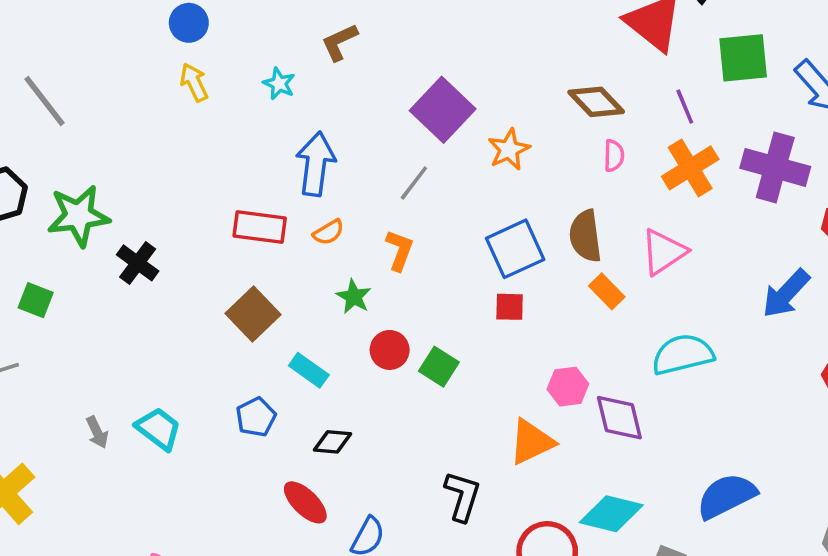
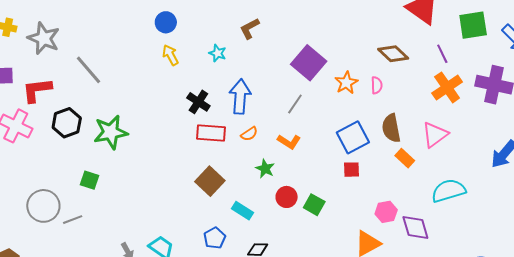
pink semicircle: (614, 156) -> (377, 85), moved
orange L-shape: (399, 250) -> (289, 142), turned 105
black cross: (138, 263) -> (198, 102), moved

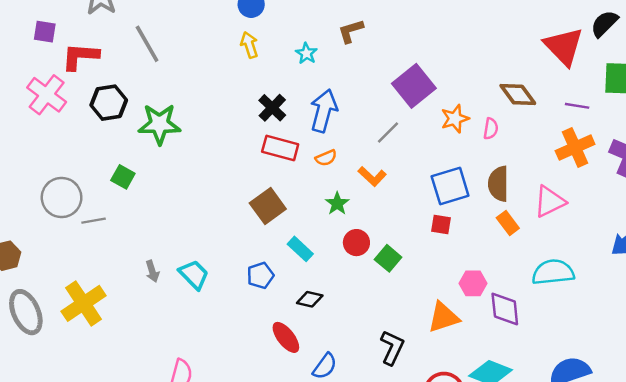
purple line: (442, 54) -> (577, 106), turned -66

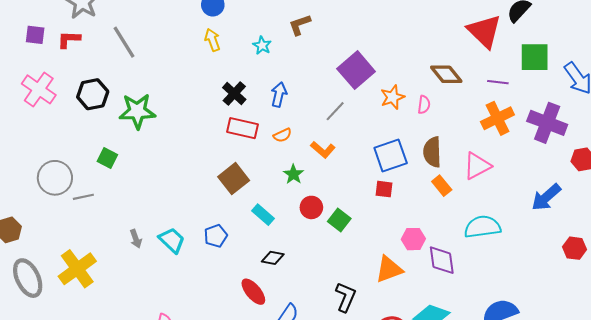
red L-shape: (80, 56) -> (69, 39), moved, size x0.7
blue arrow: (324, 111) -> (279, 94), size x0.7
blue pentagon: (260, 275) -> (216, 236), moved

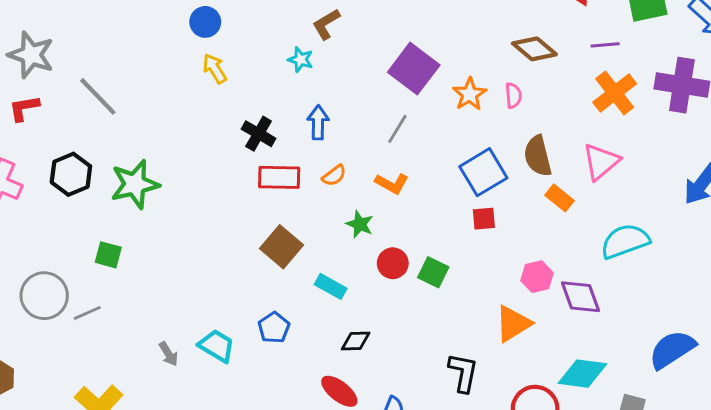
cyan star: (262, 45) -> (301, 60), moved

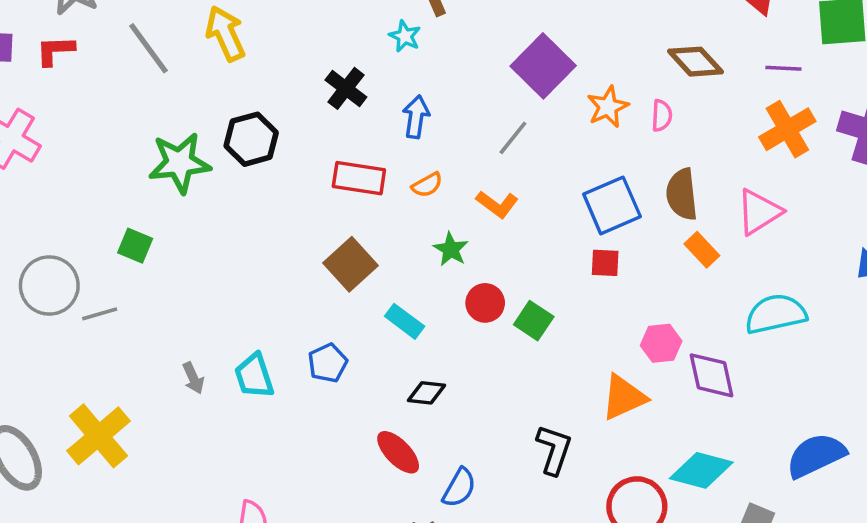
yellow arrow: (215, 69) -> (225, 33), moved, size x1.4
black cross: (259, 134) -> (346, 88), moved
black hexagon: (71, 174) -> (251, 139), moved
cyan trapezoid: (217, 346) -> (254, 376), turned -147

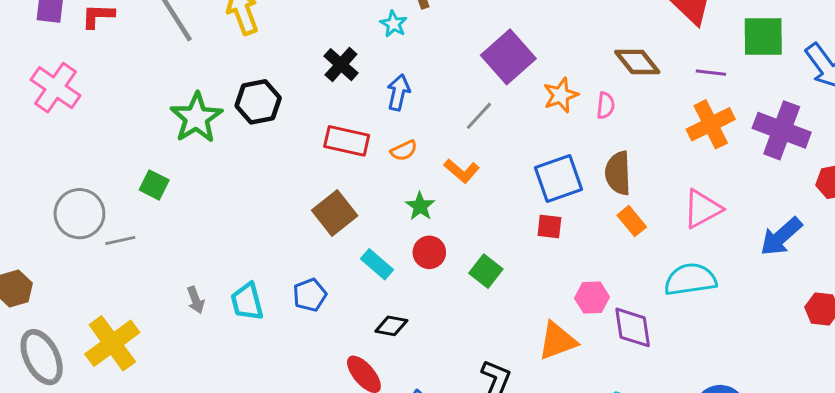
green star: (180, 163) -> (196, 118), turned -30
pink triangle: (759, 212) -> (702, 209), moved
red circle: (485, 303) -> (429, 252), moved

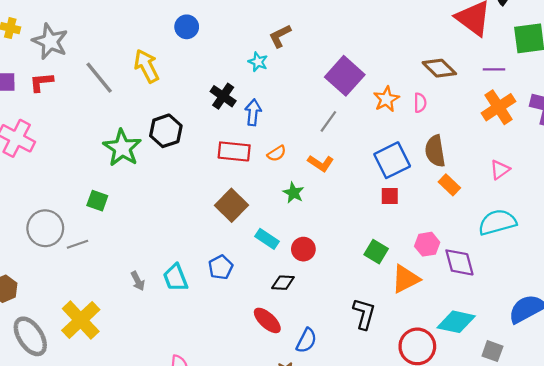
blue arrow: (398, 92) -> (253, 112), moved
pink triangle: (702, 209) -> (500, 170), size x0.7
red circle: (429, 252) -> (303, 249), moved
green square: (486, 271) -> (376, 252), moved

